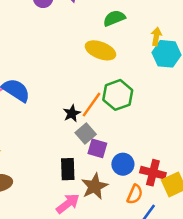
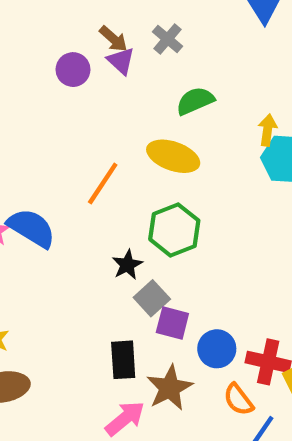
green hexagon: (118, 95) -> (174, 230), moved
orange line: (91, 105) -> (103, 183), moved
orange semicircle: (135, 194) -> (238, 400), turned 120

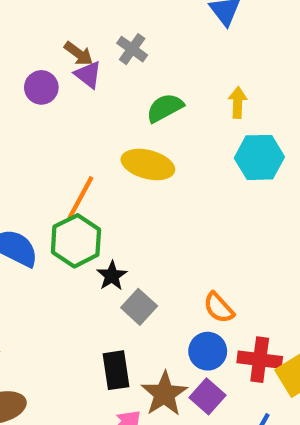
yellow arrow: (267, 130) -> (238, 103), moved
green hexagon: (174, 230) -> (76, 241), moved
purple square: (172, 323) -> (208, 396), moved, turned 32
orange semicircle: (238, 400) -> (219, 308), moved

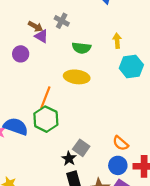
purple circle: (41, 87) -> (21, 54), moved
green semicircle: (165, 108) -> (81, 48), turned -138
black star: (112, 276) -> (69, 159), moved

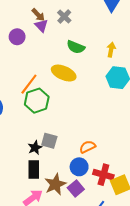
green hexagon: (46, 119) -> (37, 101), moved
orange semicircle: (121, 143) -> (87, 147), turned 98
gray square: (81, 148) -> (49, 141), turned -35

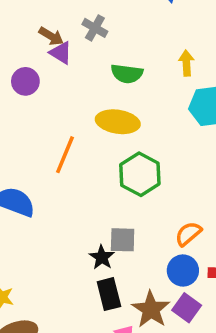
green hexagon: (37, 101) -> (140, 174), moved

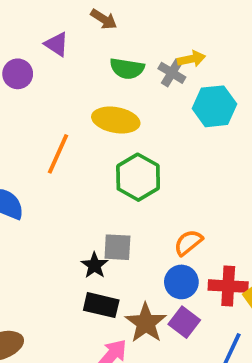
gray cross: (95, 28) -> (172, 73), moved
brown arrow: (51, 36) -> (104, 19), moved
yellow arrow: (186, 63) -> (191, 59), turned 80
black rectangle: (109, 294) -> (101, 305), turned -64

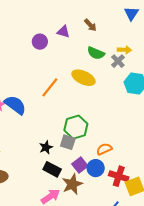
purple triangle: (57, 44) -> (63, 32), turned -32
yellow arrow: (191, 59) -> (124, 50), moved
green hexagon: (138, 177) -> (76, 127), moved
black star: (95, 265) -> (46, 147), moved
purple square: (184, 322) -> (80, 165), moved

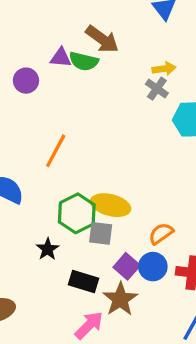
brown arrow: (90, 25) -> (102, 39), size x1.5
green semicircle: (96, 53) -> (84, 61), moved
yellow ellipse: (83, 78) -> (111, 205), moved
green hexagon: (76, 127) -> (77, 213), moved
black star: (46, 147) -> (48, 249), moved

